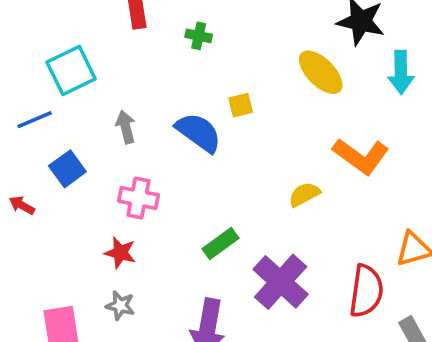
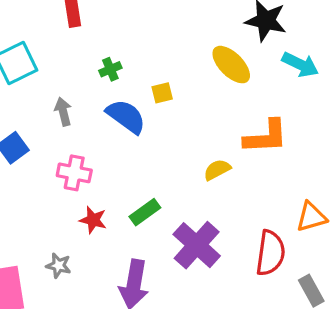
green cross: (199, 36) -> (110, 69), moved, turned -35
cyan arrow: (401, 72) -> (300, 65), turned -63
orange L-shape: (361, 156) -> (266, 137), turned -39
red star: (120, 253) -> (93, 220), moved

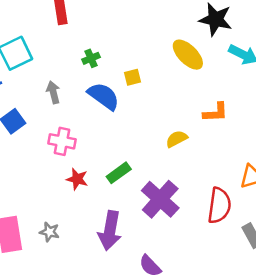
orange L-shape: (266, 137) -> (216, 112), size x0.7
gray star: (59, 266) -> (49, 232), moved

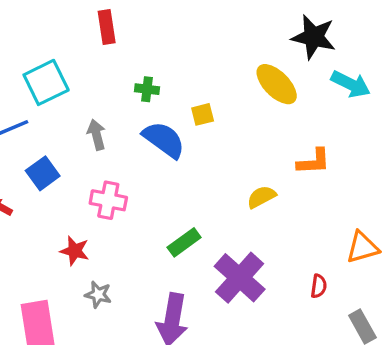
green cross: (91, 58) -> (147, 89), turned 30
red star: (77, 179) -> (75, 251), moved
red semicircle: (219, 206) -> (319, 286), size x0.5
gray star: (49, 232) -> (98, 295), moved

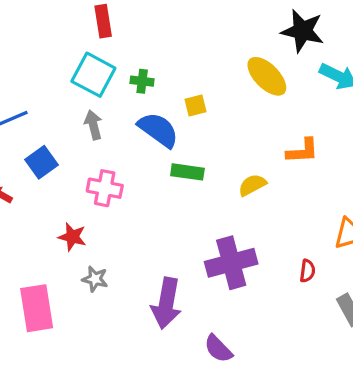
cyan square: (46, 82) -> (93, 75), moved, turned -36
green rectangle: (184, 242) -> (187, 172), moved, turned 44
purple cross: (240, 278) -> (231, 263), turned 33

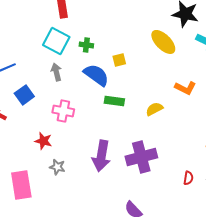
orange L-shape: (303, 151) -> (185, 88), turned 30
red semicircle: (307, 271) -> (188, 178), moved
purple arrow: (166, 303) -> (101, 156), moved

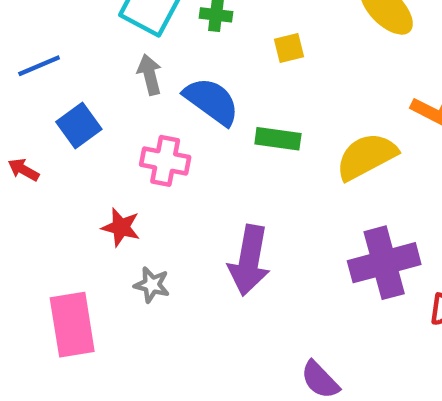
blue semicircle: (96, 75) -> (212, 101), moved
yellow semicircle: (154, 109) -> (366, 156), size x1.6
purple cross: (141, 157) -> (384, 263), moved

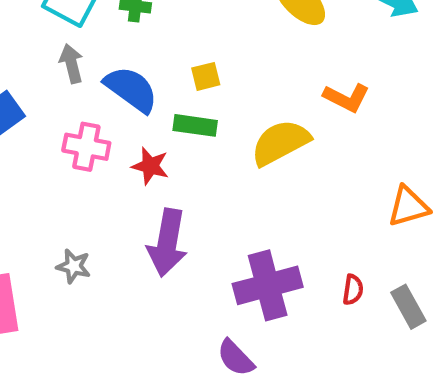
yellow square: (289, 48) -> (206, 76), moved
red star: (121, 227) -> (150, 166), moved
purple cross: (384, 263) -> (268, 285), moved

